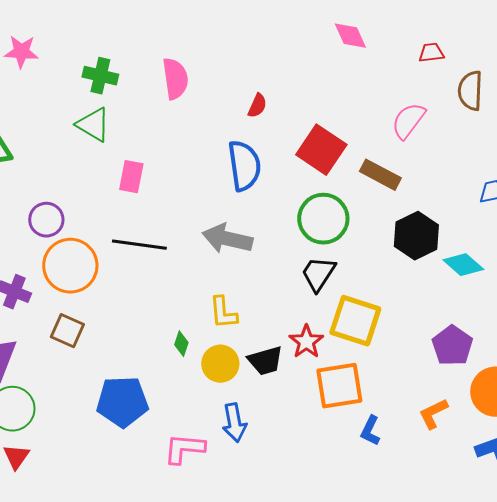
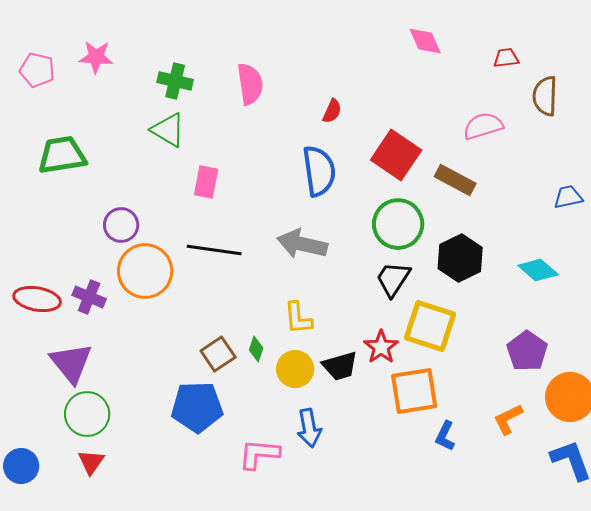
pink semicircle: (408, 121) -> (483, 126), turned 36
black hexagon: (416, 236) -> (460, 258), moved
brown square: (67, 331) -> (218, 354), moved, turned 32

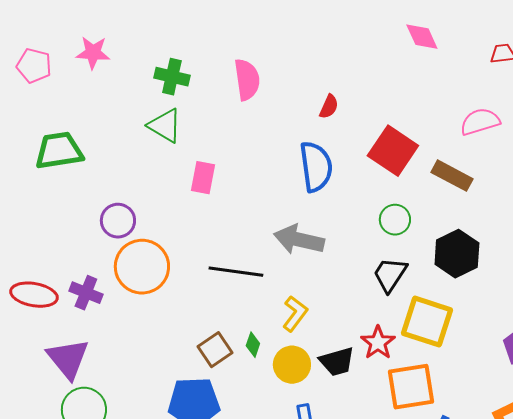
green circle: (398, 224) -> (395, 220), size x0.6
black line: (214, 250) -> (236, 272), moved
yellow L-shape: (298, 318) -> (295, 314), turned -138

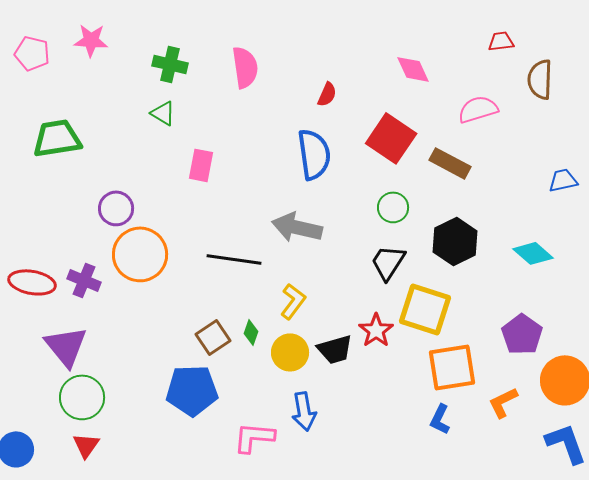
pink diamond: (422, 37) -> (413, 69), moved
green triangle: (165, 126) -> (163, 113), size x0.7
orange square: (411, 387) -> (452, 367), moved

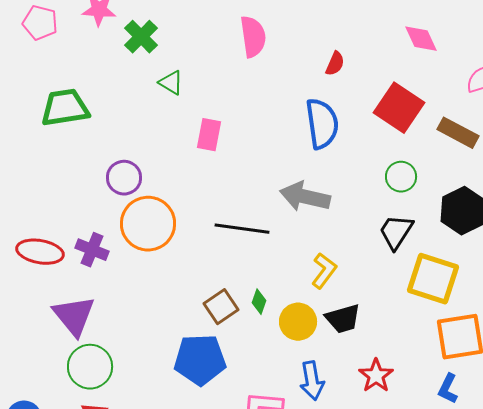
green cross: (170, 64) -> (141, 37), moved, turned 32
yellow L-shape: (293, 301) -> (324, 271), moved
red star: (376, 330) -> (376, 376), moved

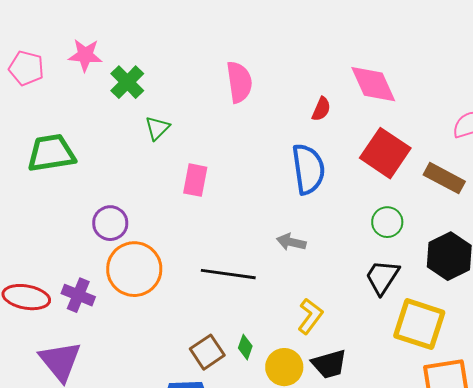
pink diamond: (421, 39) -> (373, 84), moved, size x1.4
green triangle: (171, 83) -> (157, 128), turned 44
gray arrow: (305, 197) -> (291, 242), size x0.6

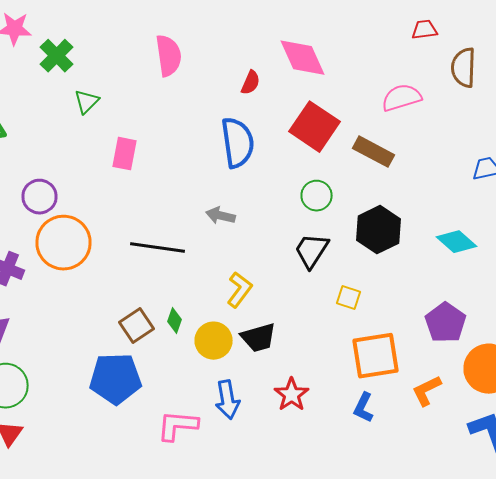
yellow square: (419, 324) -> (348, 298), size x0.5

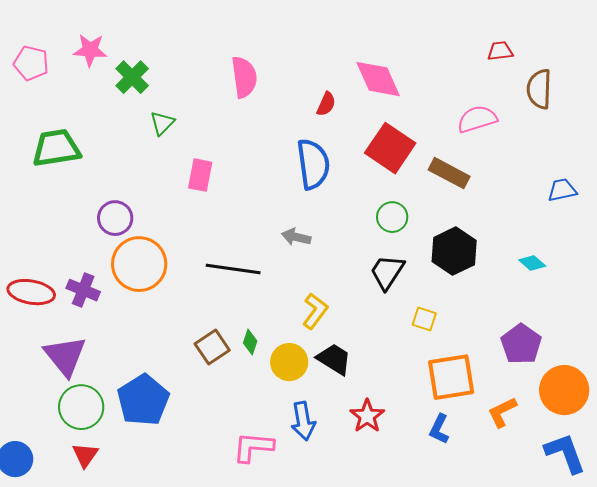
cyan diamond: (456, 242) -> (532, 263), size x0.7
black trapezoid: (258, 338) -> (334, 359), turned -132
blue pentagon: (116, 379) -> (143, 400), moved, turned -30

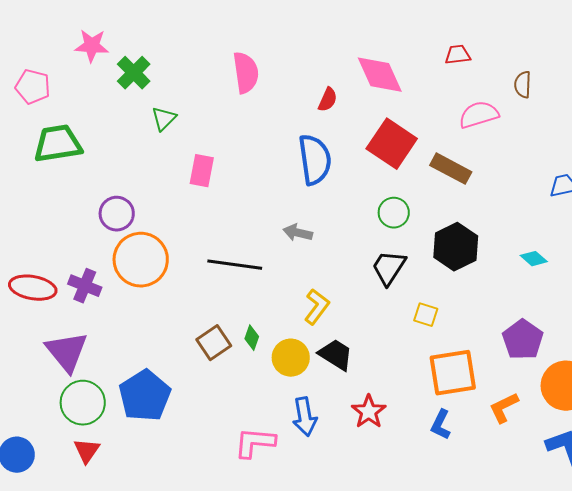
red trapezoid: (500, 51) -> (458, 55), moved
pink pentagon: (31, 63) -> (33, 87), moved
brown semicircle: (539, 89) -> (523, 85), moved, size x0.7

